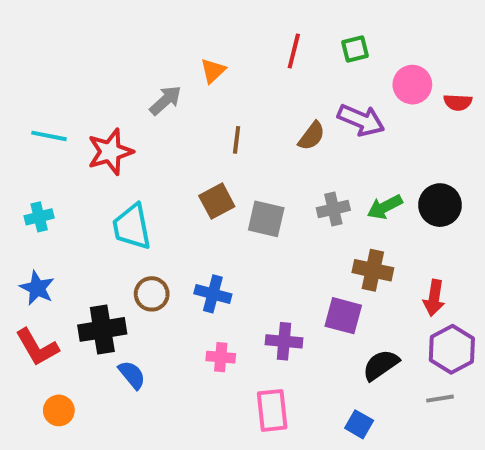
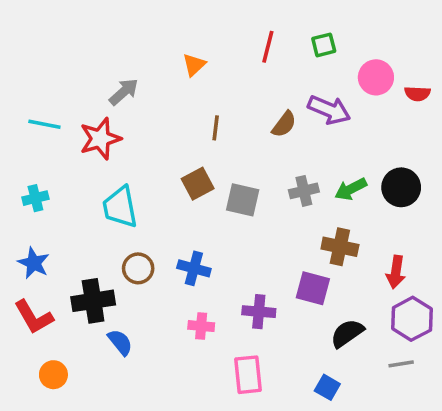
gray arrow: (165, 100) -> (124, 92), moved

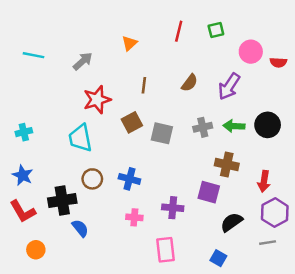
purple arrow: (329, 110) -> (229, 86), moved, turned 100
cyan line: (44, 124) -> (33, 55), moved
red star: (100, 139) -> (97, 100), moved
green arrow: (351, 189) -> (234, 126), turned 30

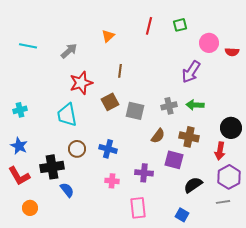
brown semicircle: (190, 83) -> (158, 136), moved
black circle: (268, 125) -> (231, 128), moved

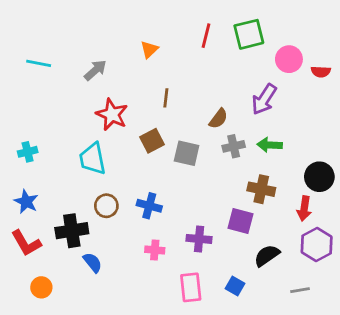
green square: (180, 25) -> (249, 34), size x1.6
red star: (81, 83) -> (112, 114), turned -30
brown semicircle: (158, 136) -> (218, 119), moved
gray line: (223, 202) -> (300, 290), moved
blue square: (182, 215) -> (235, 286), moved

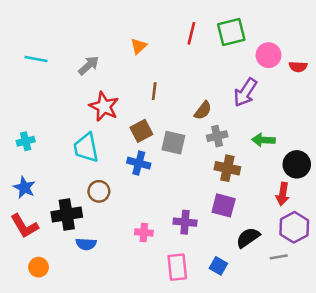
green arrow: (270, 145) -> (263, 140), moved
brown cross: (261, 189) -> (227, 168), moved
blue cross: (149, 206) -> (139, 163), moved
blue semicircle: (93, 262) -> (86, 244), turned 132
gray line: (300, 290) -> (279, 257), moved

